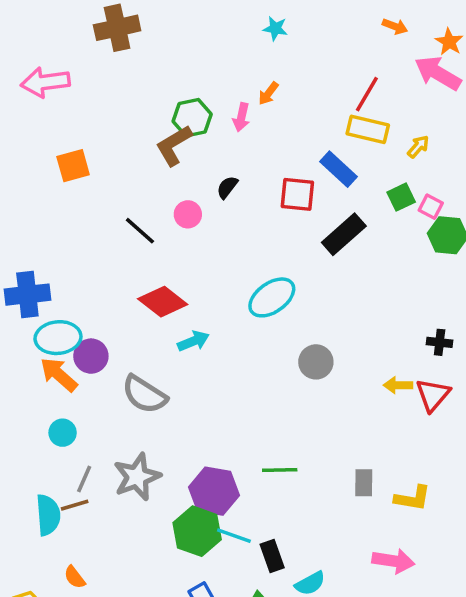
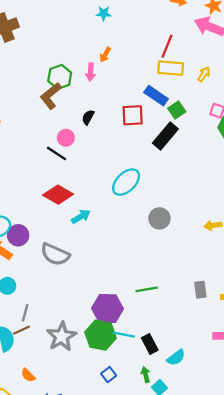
green square: (401, 197) -> (177, 110), moved
black line: (140, 231) -> (57, 153), moved
gray star: (137, 477) -> (62, 336), moved

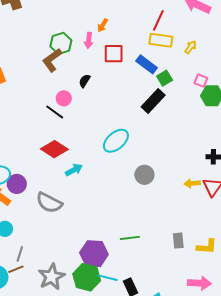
red square: (133, 115) -> (114, 54), moved

